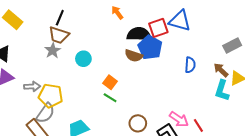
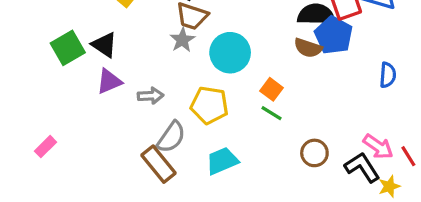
cyan circle: (83, 59) -> (230, 53), size x1.6
blue semicircle: (190, 65) -> (388, 75), moved
yellow pentagon: (51, 96) -> (209, 105), moved

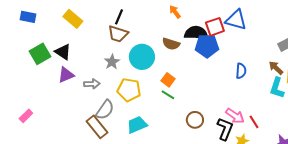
blue pentagon: (334, 35) -> (207, 46), turned -30
gray star: (182, 40) -> (112, 62), moved
brown semicircle: (308, 48) -> (171, 44), moved
black L-shape: (362, 167) -> (225, 129), turned 55

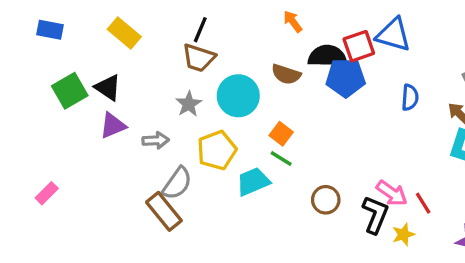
blue semicircle: (241, 71) -> (410, 97), moved
yellow pentagon: (129, 90) -> (217, 150), turned -30
cyan trapezoid: (137, 125) -> (253, 182), moved

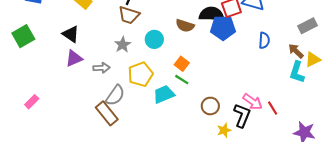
green square: (70, 91) -> (23, 36), moved
cyan circle: (238, 96) -> (154, 39), size x0.7
yellow star: (403, 234) -> (224, 130), moved

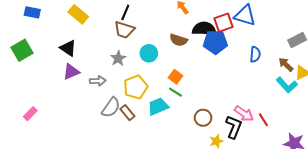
cyan L-shape: (297, 72) -> (287, 85), turned -60
brown rectangle: (107, 113) -> (127, 113), moved, size x0.7

